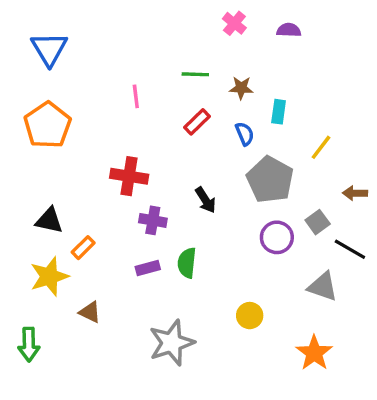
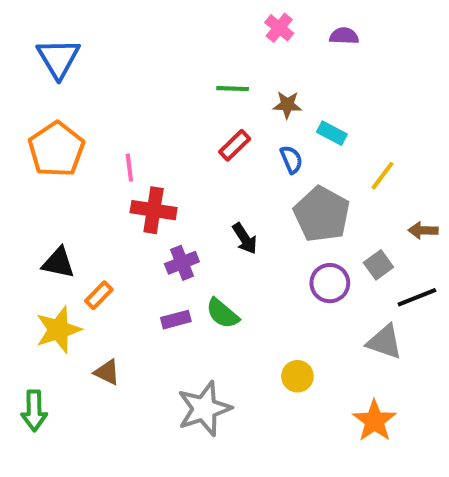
pink line: (136, 96) -> (129, 168), moved
cyan rectangle: (279, 112) -> (332, 133), turned -70
purple cross: (153, 220) -> (182, 263), turned -32
black line: (350, 249) -> (417, 297), turned -52
green semicircle: (187, 263) -> (222, 313), turned -56

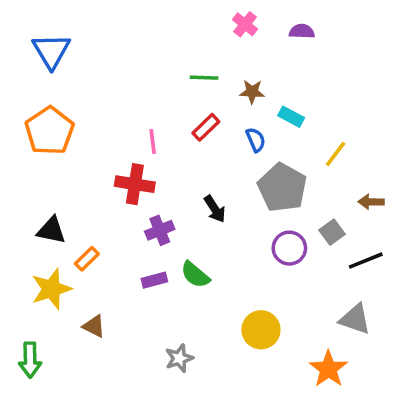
pink line: (129, 168) -> (153, 142), moved
gray triangle: (385, 342) -> (355, 319), moved
yellow circle: (297, 376) -> (261, 330), size x1.4
gray star: (204, 409) -> (179, 358), size x0.6

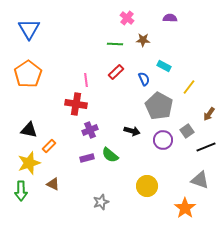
pink cross: (245, 24) -> (127, 18), moved
brown star: (252, 92) -> (143, 40), moved
brown arrow: (371, 202) -> (209, 114), turned -56
black arrow: (215, 209) -> (132, 131), moved, turned -42
green arrow: (30, 360) -> (21, 191), moved

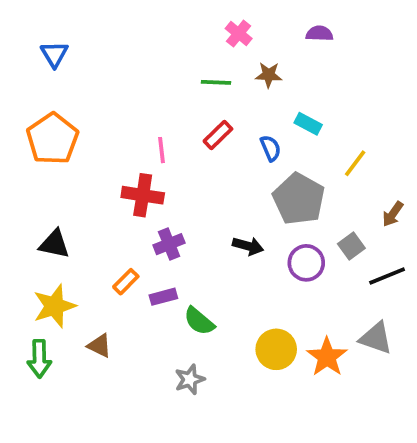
blue triangle: (29, 29) -> (54, 54), size x0.7
orange rectangle: (49, 146) -> (126, 282), moved
green semicircle: (110, 155) -> (199, 321), moved
orange star: (185, 208) -> (327, 357), moved

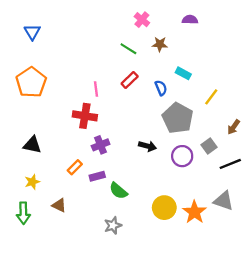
green line: (216, 82) -> (128, 49), turned 30
yellow star: (54, 306) -> (32, 182), size x0.6

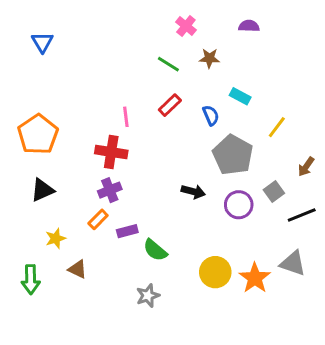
orange pentagon: (31, 82) -> (38, 134), moved
black triangle: (32, 145) -> (42, 190), turned -36
purple cross: (101, 145) -> (110, 190), moved
yellow star: (32, 182) -> (56, 238), moved

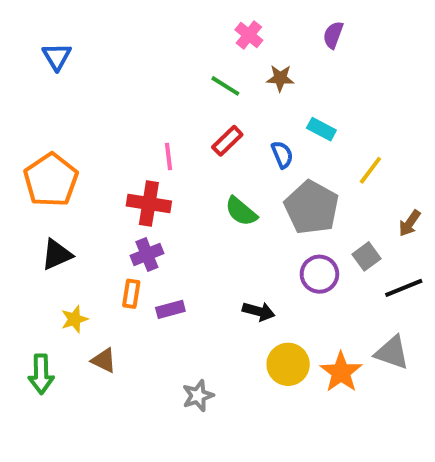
purple semicircle: (249, 26) -> (333, 35), turned -72
black arrow: (193, 192) -> (259, 311), moved
orange rectangle: (98, 219) -> (131, 294), turned -36
green semicircle: (155, 250) -> (241, 211), moved

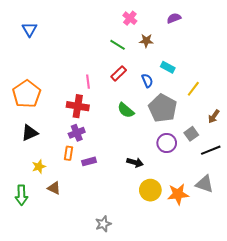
purple semicircle: (333, 35) -> (174, 18), turned 48
orange star: (341, 372) -> (178, 194), turned 30
gray star: (198, 396) -> (103, 224), moved

